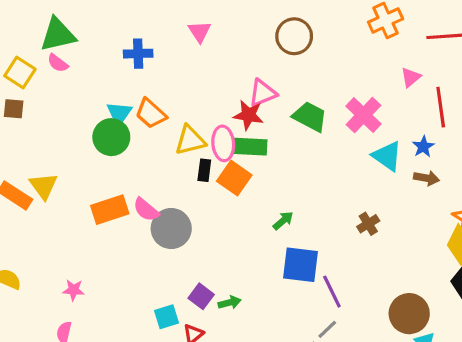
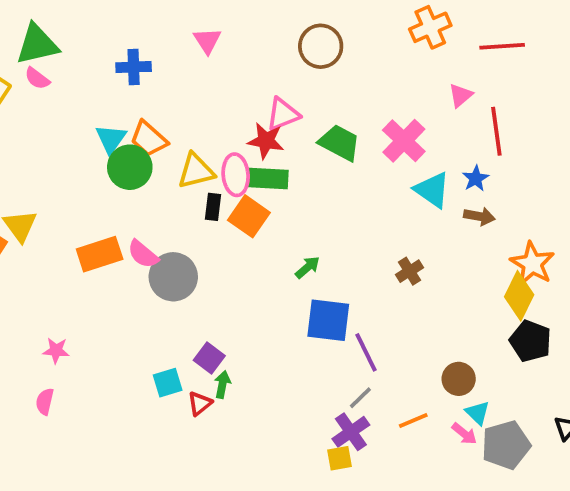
green circle: (111, 137) -> (130, 167), moved
green arrow: (230, 303) -> (222, 385), moved, turned -65
brown circle: (409, 314) -> (459, 379), size x0.7

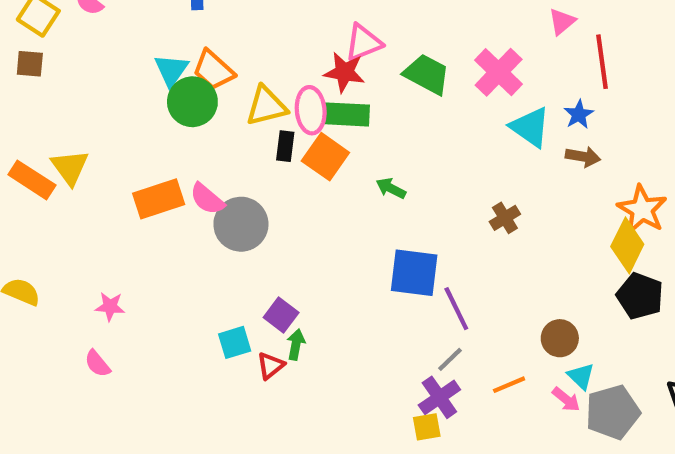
green arrow: (307, 267) -> (391, 188), moved, turned -112
pink semicircle: (45, 402) -> (97, 364), turned -52

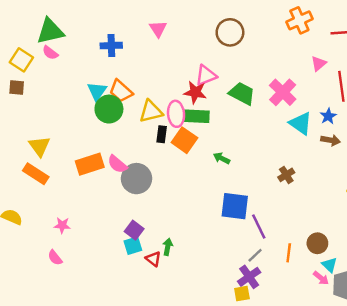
orange rectangle: (32, 180) -> (36, 174), moved
purple square: (281, 315) -> (134, 230), moved
red triangle: (271, 366) -> (153, 259), turned -42
orange line: (509, 385) -> (289, 253), moved, turned -60

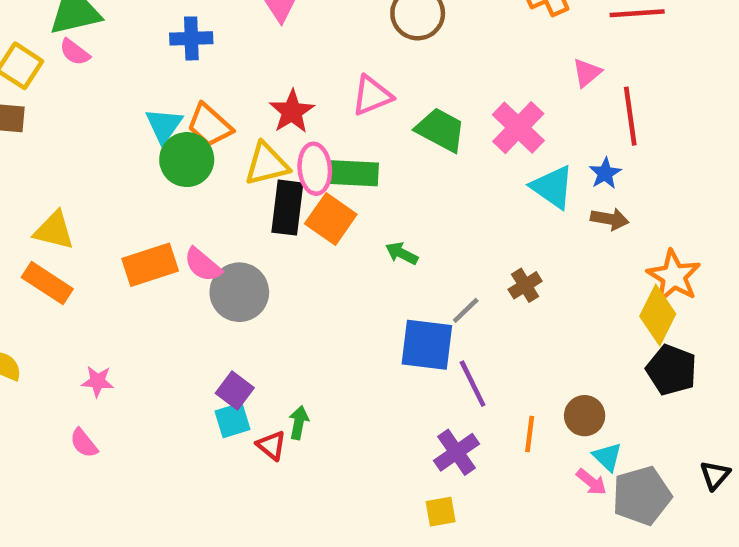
red star: (195, 92) -> (292, 112), moved, turned 30
black rectangle: (162, 134) -> (287, 208), size x1.6
yellow triangle: (39, 146) -> (54, 230), turned -40
gray line: (255, 255) -> (466, 310), moved
purple cross: (249, 277) -> (457, 452), moved

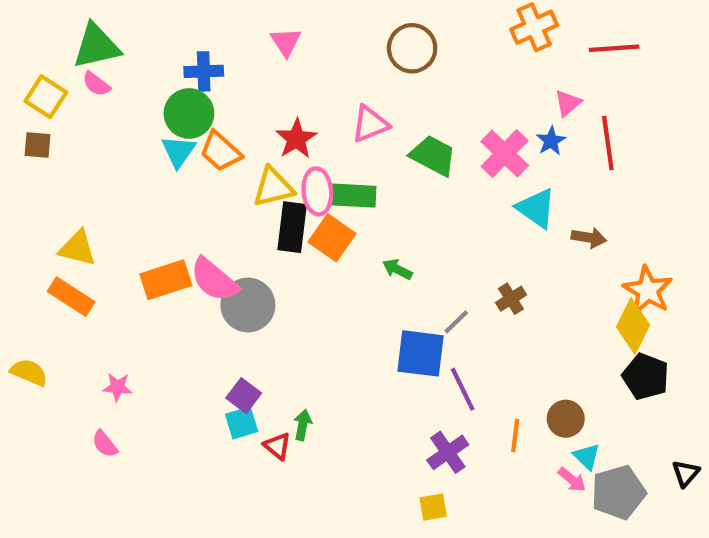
green circle: (187, 160) -> (189, 113), moved
blue star: (605, 173) -> (551, 141), moved
pink semicircle: (203, 265) -> (214, 280), size x1.4

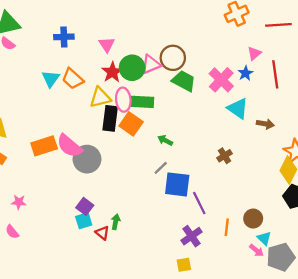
pink triangle: (286, 42) -> (107, 45), moved
brown circle: (412, 48) -> (173, 58), moved
green circle: (189, 113) -> (132, 68), moved
gray line: (456, 322) -> (161, 168), moved

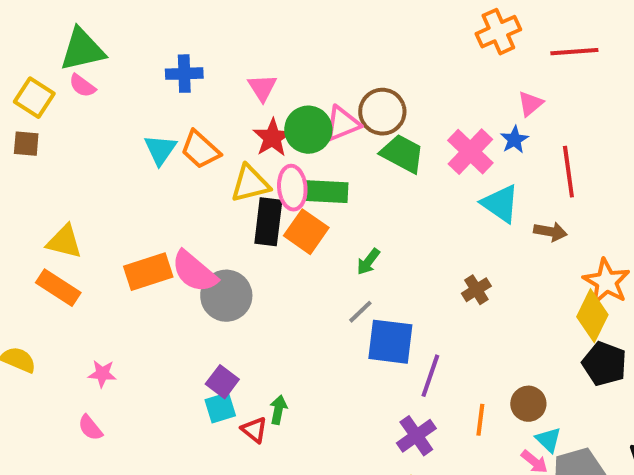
red line: (275, 74) -> (568, 172), moved
green arrow: (165, 140) -> (368, 262), turned -80
purple line: (199, 203) -> (430, 376), turned 45

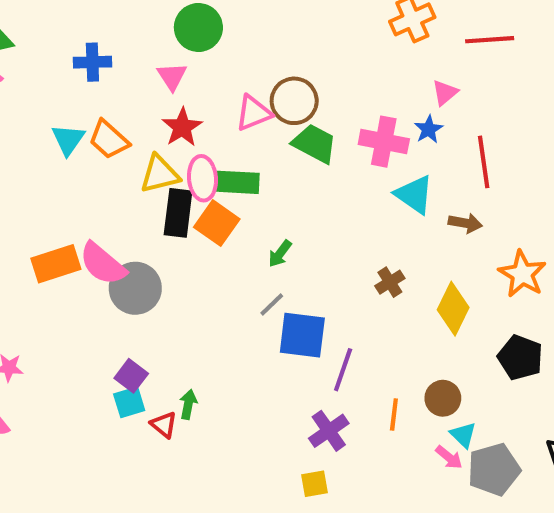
green circle: (308, 130) -> (198, 28), moved
pink cross: (470, 152) -> (384, 142), turned -33
yellow diamond: (592, 316) -> (453, 309), moved

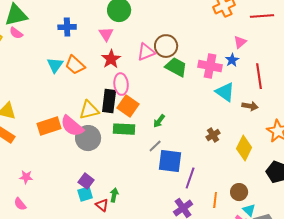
yellow triangle: (160, 174) -> (89, 110), moved
green rectangle: (237, 182) -> (124, 129), moved

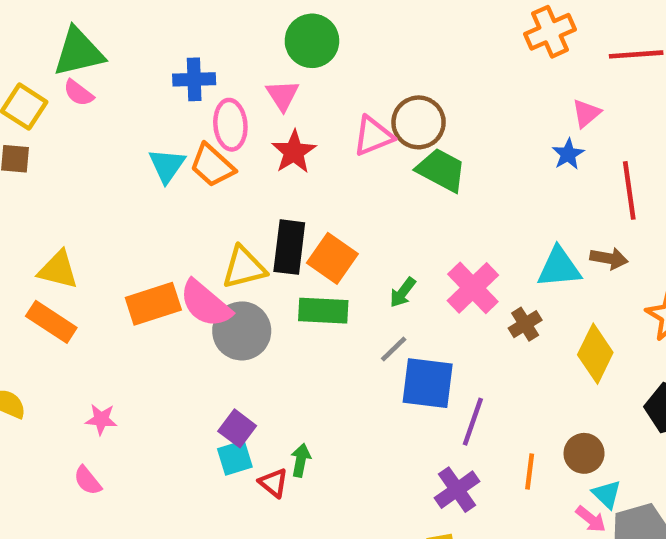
pink cross: (210, 66) -> (473, 288), moved, turned 35
pink ellipse: (121, 84) -> (230, 125), moved
cyan triangle: (225, 92) -> (559, 267), moved, turned -40

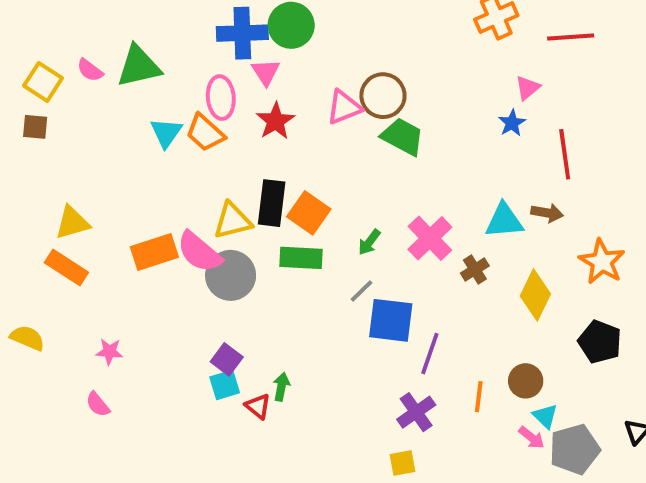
green triangle: (79, 52) -> (139, 66), moved
blue cross: (194, 79) -> (242, 33), moved, size x1.4
yellow triangle: (58, 270) -> (72, 223), turned -30

